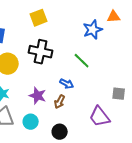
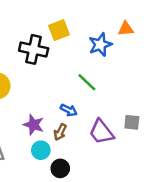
yellow square: (39, 18) -> (59, 30), moved
black cross: (41, 52) -> (34, 49), moved
purple trapezoid: (100, 117) -> (101, 132), moved
cyan circle: (31, 122) -> (41, 150), moved

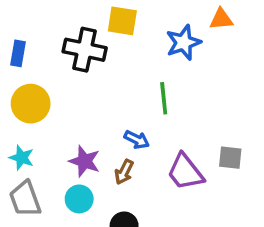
yellow square: (59, 30) -> (122, 21), turned 30
green line: (87, 82) -> (164, 98), turned 40
cyan circle: (41, 150) -> (79, 199), moved

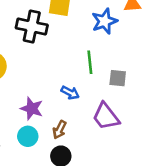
gray square: (230, 158) -> (118, 78), moved
brown arrow: (124, 172) -> (59, 130), moved

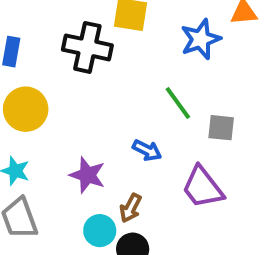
green line: (90, 62) -> (178, 103), turned -30
cyan circle: (28, 136) -> (100, 231), moved

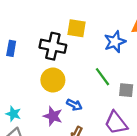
yellow circle: (26, 109) -> (53, 80), moved
blue arrow: (147, 150) -> (74, 105), moved

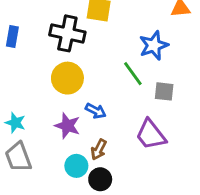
blue star: (115, 42) -> (154, 45), moved

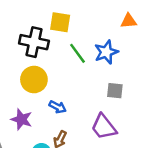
green line: (133, 74) -> (78, 53), moved
purple star: (67, 126) -> (21, 119), moved

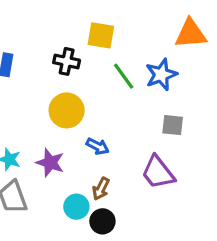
orange triangle: (129, 21) -> (191, 34), size x1.5
black cross: (34, 42) -> (67, 61), size x0.7

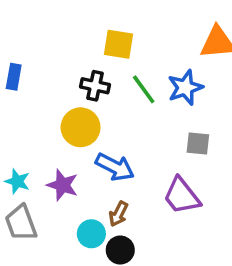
black cross: (67, 61) -> (95, 86), moved
blue arrow: (98, 146) -> (115, 167), size x1.5

